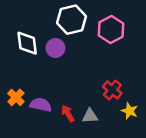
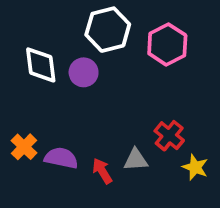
gray triangle: (90, 116) -> (136, 160), moved

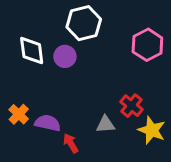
pink hexagon: (167, 44) -> (147, 45), moved
yellow star: (195, 167) -> (152, 130), size x1.4
red arrow: (102, 171) -> (71, 143), moved

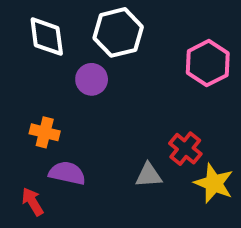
white diamond: (32, 51) -> (47, 37), moved
orange cross: (19, 114) -> (45, 132), moved, turned -30
red arrow: (71, 143) -> (32, 202), moved

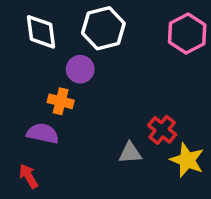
pink hexagon: (208, 63) -> (187, 34), moved
orange cross: (45, 132) -> (61, 101), moved
purple semicircle: (67, 173) -> (43, 133), moved

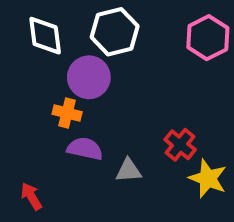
purple circle: (80, 69) -> (89, 77), size x1.4
purple semicircle: (43, 133) -> (85, 149), moved
gray triangle: (130, 153) -> (129, 170), moved

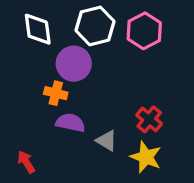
pink hexagon: (208, 38) -> (144, 31), moved
gray triangle: (129, 170) -> (107, 141), turned 35
yellow star: (208, 178) -> (146, 157), moved

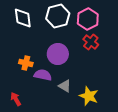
purple circle: (74, 64) -> (58, 54), moved
orange cross: (56, 93) -> (26, 63), moved
red cross: (149, 119) -> (91, 42), moved

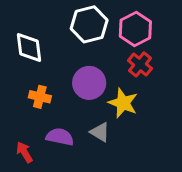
white diamond: (23, 18) -> (29, 47), moved
purple semicircle: (43, 75) -> (60, 137), moved
yellow star: (89, 96) -> (123, 103), moved

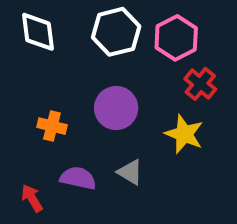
white diamond: (29, 47) -> (38, 32), moved
red cross: (140, 64) -> (200, 84), moved
yellow star: (123, 103) -> (184, 134), moved

